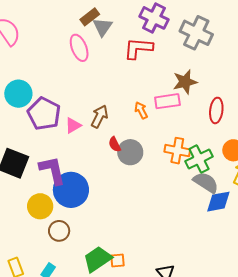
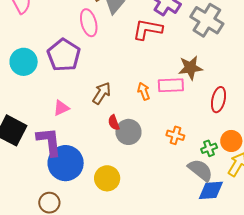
purple pentagon: (44, 114) -> (64, 55), moved
pink triangle: (73, 126) -> (61, 108), moved
orange cross: (177, 151) -> (175, 135), size x0.7
green cross: (199, 159) -> (209, 148), moved, size x0.6
yellow circle: (40, 206) -> (107, 178), moved

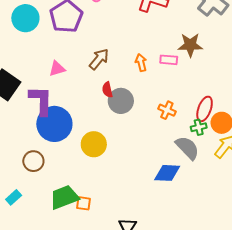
pink rectangle: (171, 85) -> (169, 60), size x0.7
red ellipse: (218, 100) -> (205, 109), moved
blue diamond: (211, 190) -> (167, 173), moved

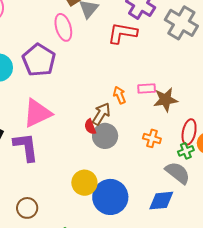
brown star: (190, 45) -> (165, 100), moved
brown arrow: (99, 59) -> (101, 114), moved
pink triangle: (57, 69) -> (37, 113), size x1.8
blue circle: (54, 124) -> (110, 197), moved

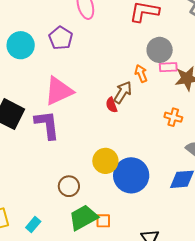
purple pentagon: (39, 60) -> (61, 38), size x0.7
gray circle: (105, 136) -> (160, 50), moved
brown circle: (27, 208) -> (69, 186), moved

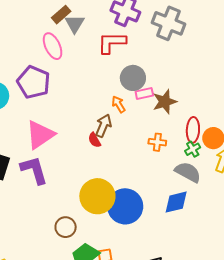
purple pentagon: (61, 38) -> (34, 82), size x1.4
yellow circle: (105, 161) -> (97, 196), size x1.4

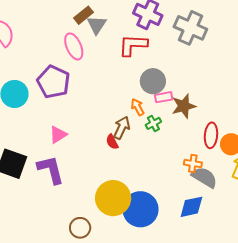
pink triangle: (40, 135) -> (58, 135), size x0.6
orange cross: (157, 142) -> (193, 163), moved
green cross: (193, 149) -> (153, 123), moved

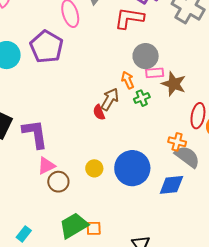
brown star: (184, 106) -> (174, 84), turned 30
pink triangle: (58, 135) -> (46, 166), moved
yellow circle: (113, 198) -> (94, 168), size x0.5
blue circle: (140, 209) -> (132, 168), moved
brown circle: (80, 228) -> (58, 182), moved

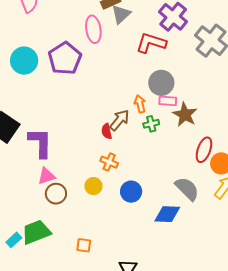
orange cross: (177, 142) -> (109, 162), moved
blue circle: (132, 168) -> (131, 192), size x0.6
green trapezoid: (74, 226) -> (36, 232), moved

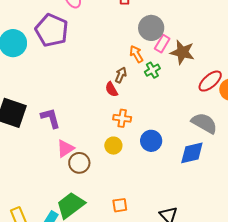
pink rectangle: (168, 101) -> (162, 44), turned -48
brown arrow: (119, 120) -> (121, 75), size x0.7
purple L-shape: (40, 143) -> (51, 118), size x0.7
red ellipse: (204, 150) -> (210, 81), turned 45

